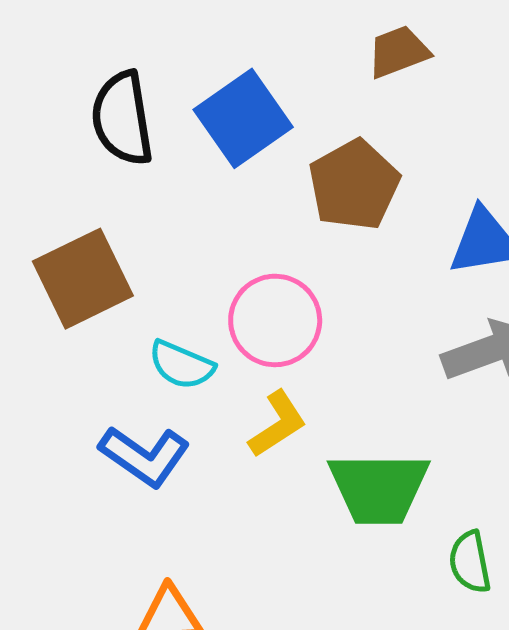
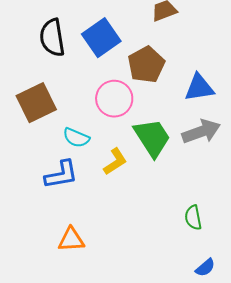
pink circle: (275, 320) -> (114, 99), moved
blue L-shape: (145, 456) -> (61, 175), turned -45
green trapezoid: (379, 488) -> (152, 138), moved, turned -123

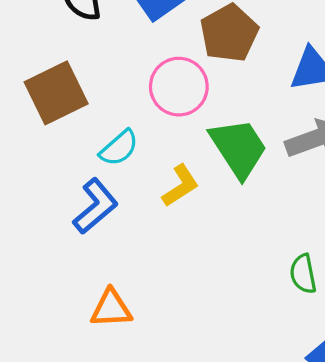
cyan semicircle: (76, 138) -> (119, 148), turned -64
blue L-shape: (61, 175) -> (95, 206), turned -30

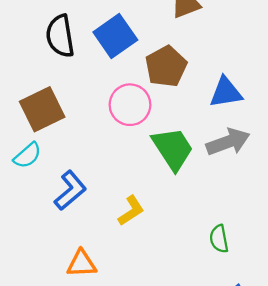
cyan semicircle: (119, 148) -> (27, 155), moved
yellow L-shape: (180, 186) -> (131, 211), moved

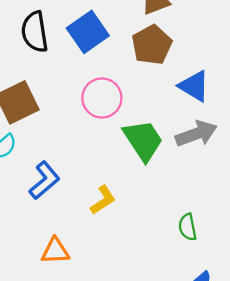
brown pentagon: (166, 66) -> (152, 45), moved
blue triangle: (226, 92) -> (194, 86), turned 40

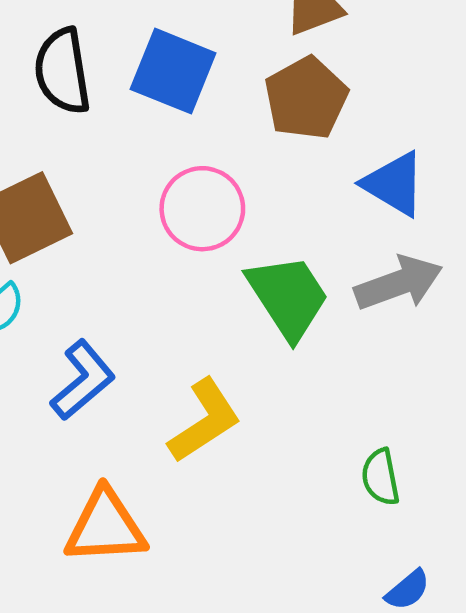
blue square: (88, 32) -> (173, 71), turned -33
yellow L-shape: (103, 200) -> (205, 421), size x1.4
orange triangle: (55, 251) -> (105, 527), size x1.4

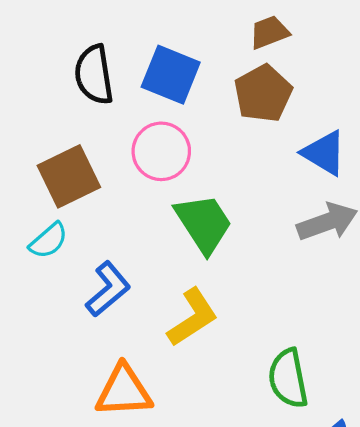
pink circle: (202, 209) -> (161, 151), moved
green trapezoid: (288, 297) -> (204, 223), moved
green semicircle: (381, 477) -> (288, 378), moved, size x1.5

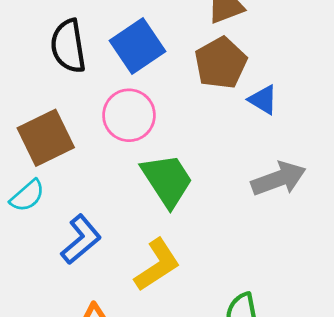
blue square: (171, 75) -> (137, 46), turned 34
blue triangle: (324, 153) -> (263, 100), moved, size x0.7

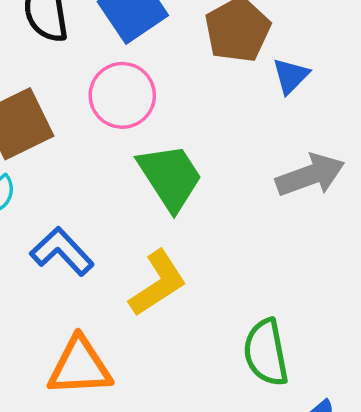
blue triangle: (263, 100) -> (291, 76), turned 44
blue L-shape: (81, 239) -> (62, 251), turned -93

